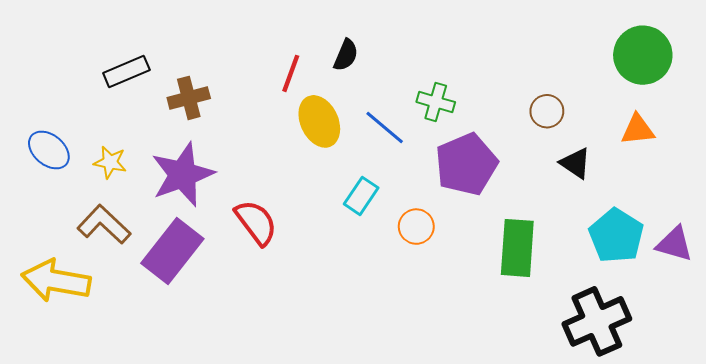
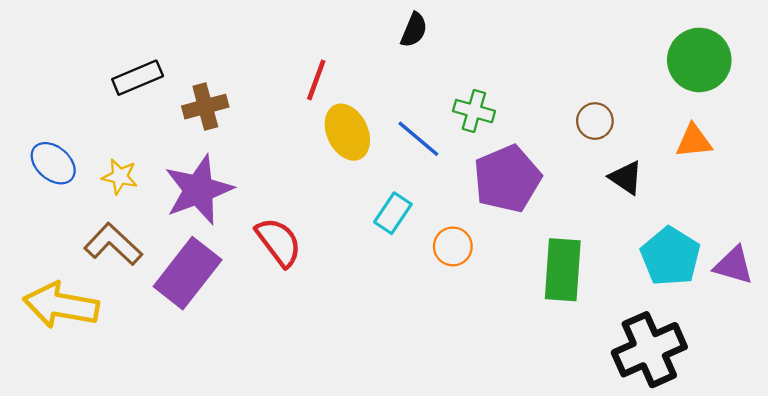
black semicircle: (346, 55) -> (414, 30), moved

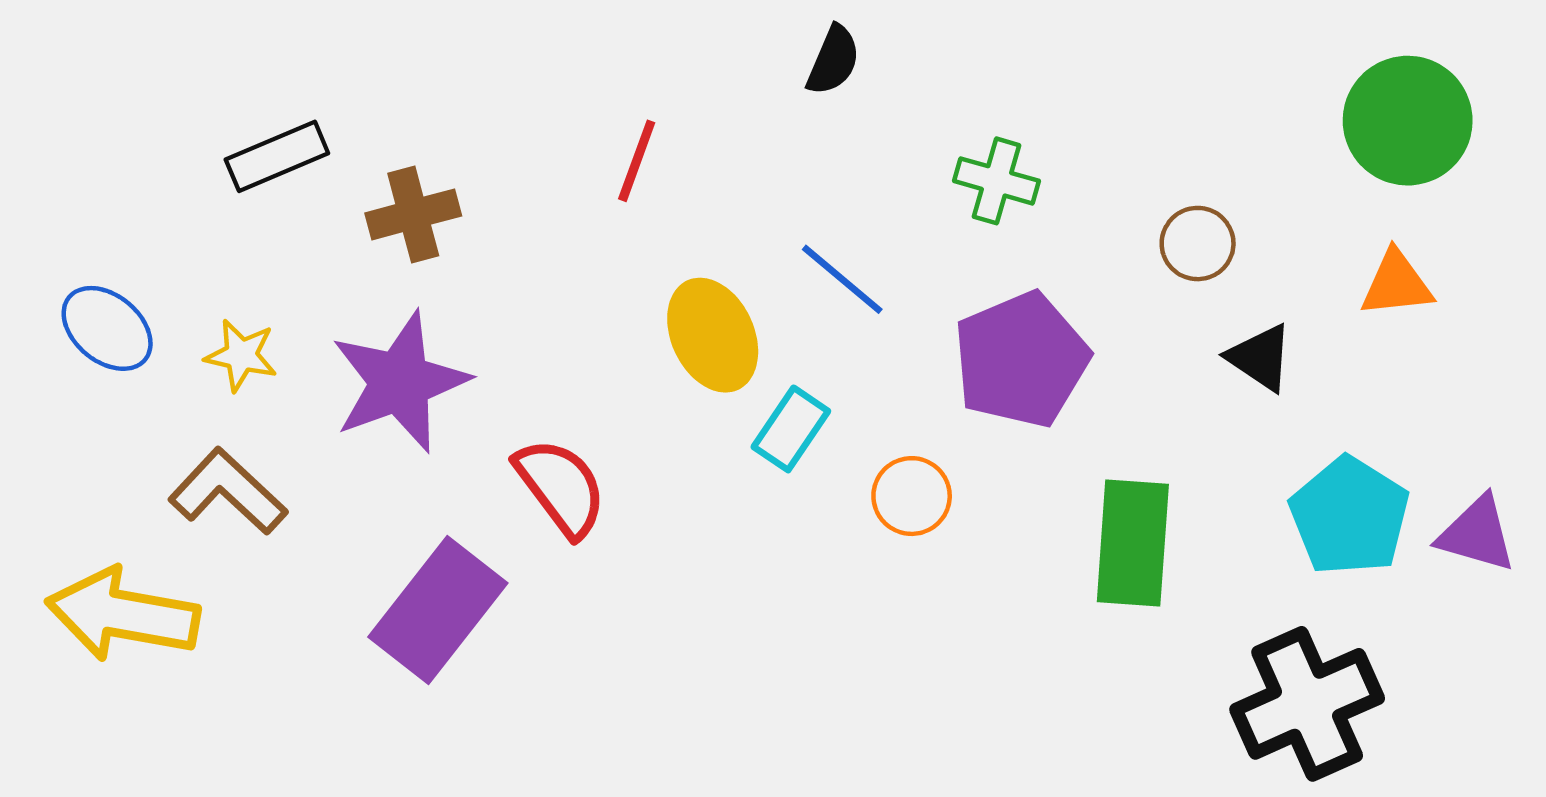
green cross: (474, 111) -> (996, 181), moved
yellow ellipse: (347, 132) -> (713, 335), moved
purple rectangle: (188, 273) -> (438, 610), moved

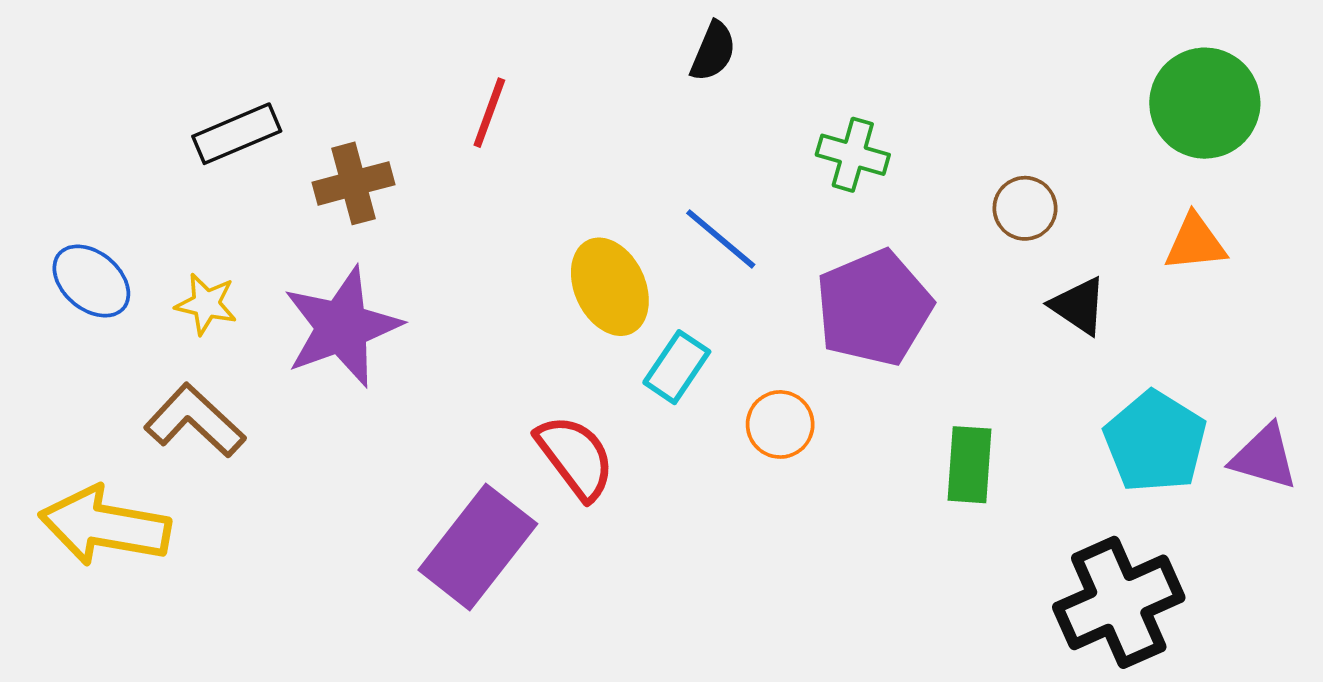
red line: (637, 161) -> (489, 113), moved
red semicircle: (561, 487) -> (575, 457), moved
green rectangle: (1133, 543) -> (970, 465), size x0.7
purple rectangle: (438, 610) -> (478, 547), moved

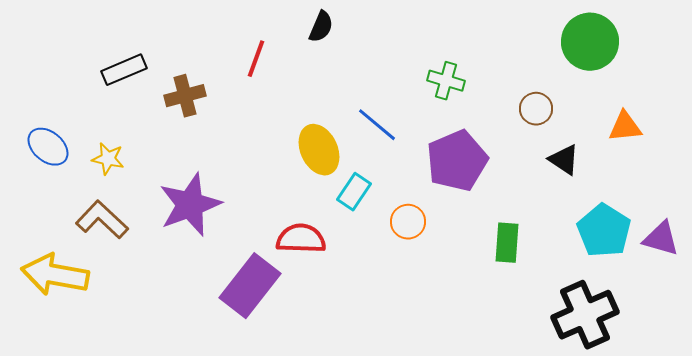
black semicircle: (713, 51) -> (321, 27), moved
green circle: (1205, 103) -> (590, 42), moved
purple star: (342, 327) -> (190, 205), moved
red semicircle: (575, 457) -> (301, 239), turned -51

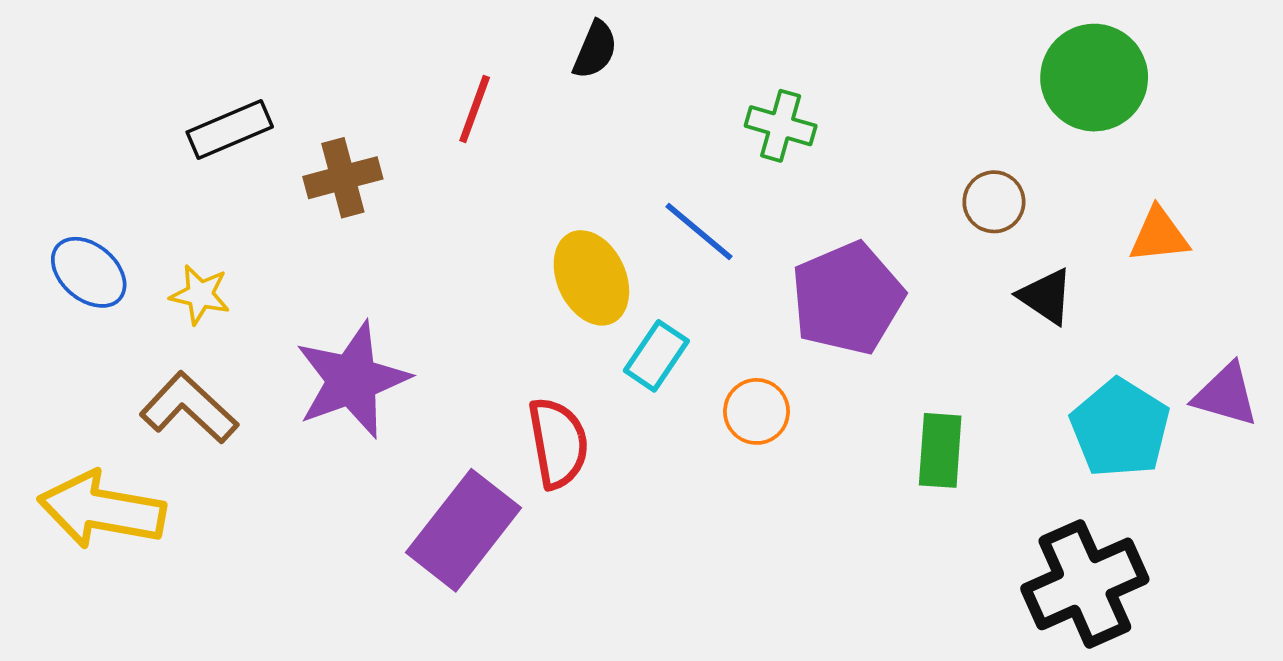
green cross: (446, 81) -> (781, 126), moved
red semicircle: (301, 239) -> (558, 443), turned 78
purple triangle: (661, 239) -> (1226, 395), moved

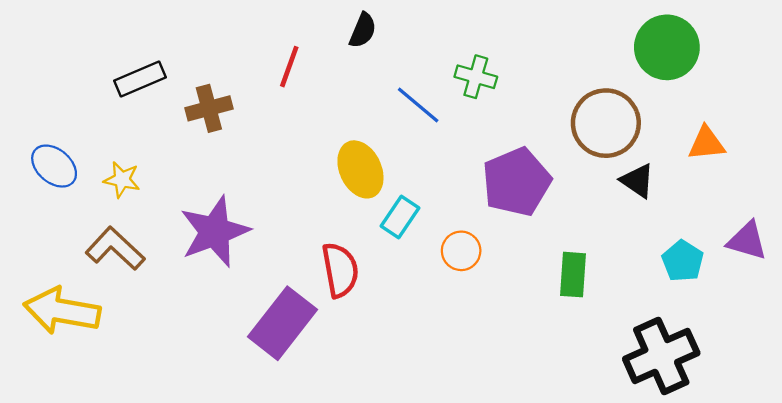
brown circle: (994, 202) -> (606, 123), size x1.8
blue line: (699, 232) -> (418, 105), moved
cyan pentagon: (1120, 428) -> (683, 261), size x0.7

